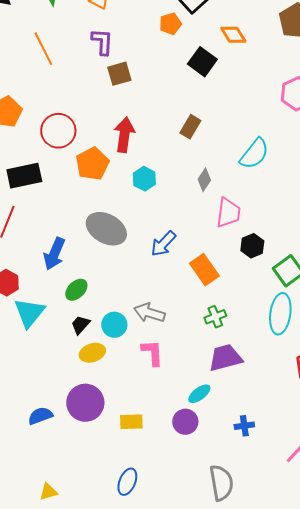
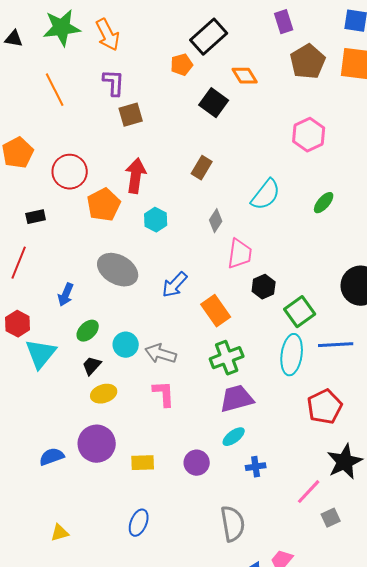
black rectangle: (24, 176) -> (36, 217), size x0.6
blue arrow: (54, 254) -> (66, 295), size x0.7
green cross: (215, 317) -> (227, 358), size x1.5
cyan circle: (114, 325) -> (126, 345), moved
cyan ellipse: (199, 394) -> (234, 437), moved

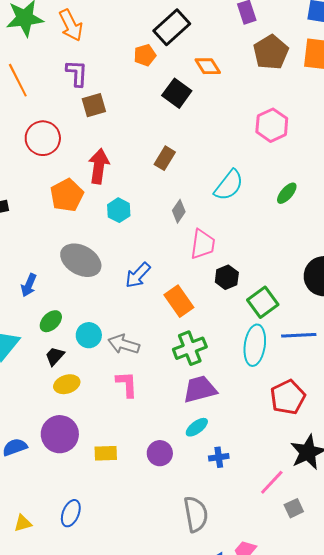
red circle: (70, 172) -> (43, 138), moved
blue ellipse: (139, 523) -> (71, 513), moved

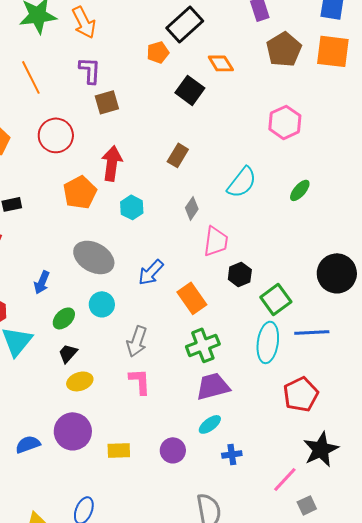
cyan circle: (89, 335) -> (102, 304), moved
gray arrow: (124, 344) -> (137, 341), turned -88

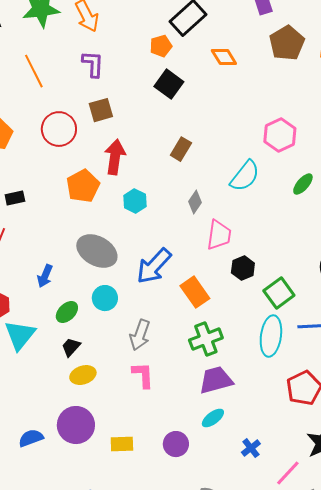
black square: (190, 90) -> (169, 84), moved
brown square: (107, 102) -> (101, 110), moved
pink hexagon: (285, 122) -> (280, 135), moved
blue arrow: (151, 272) -> (154, 266), size x1.4
blue cross: (232, 454) -> (251, 448), moved, turned -30

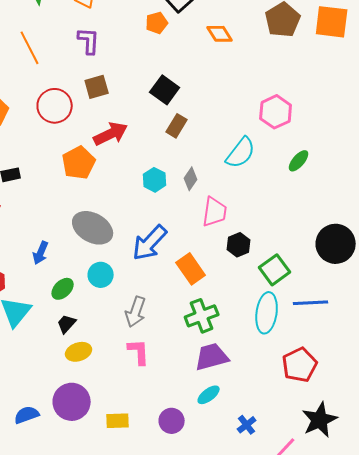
black square: (169, 84) -> (165, 90), moved
red arrow: (115, 157) -> (111, 134), turned 56
cyan hexagon: (135, 201) -> (155, 180), moved

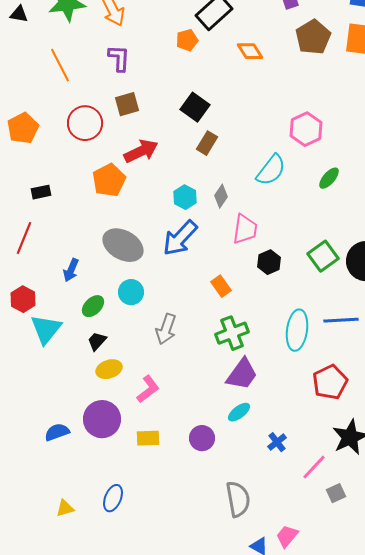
blue arrow: (150, 243) -> (180, 238), moved
orange rectangle: (191, 269) -> (221, 286), size x0.7
green square: (275, 270) -> (323, 256), moved
pink L-shape: (139, 352) -> (148, 389), moved, turned 56
purple trapezoid: (212, 357) -> (242, 374), turned 141

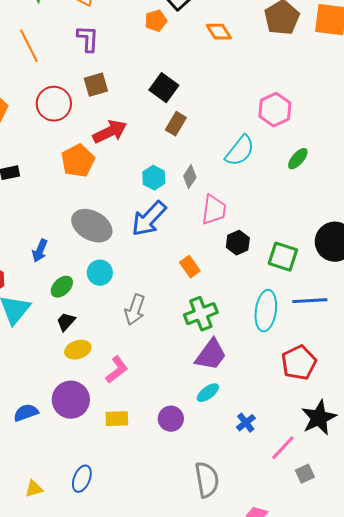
green square: (323, 256) -> (283, 257), moved, turned -36

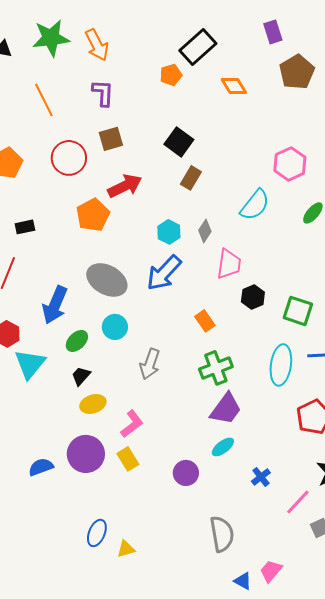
blue arrow: (40, 251) -> (55, 305), size x1.6
yellow rectangle: (117, 419) -> (128, 459), moved, turned 60
yellow triangle: (34, 489) -> (126, 549), moved

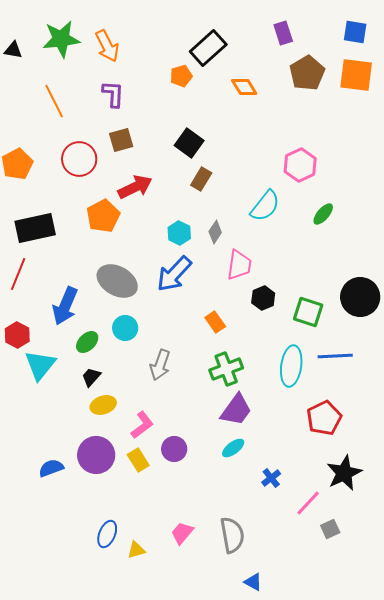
black rectangle: (25, 227) -> (35, 228), size x2.0
purple circle: (186, 473) -> (174, 449), moved
pink trapezoid: (271, 571) -> (182, 533), moved

